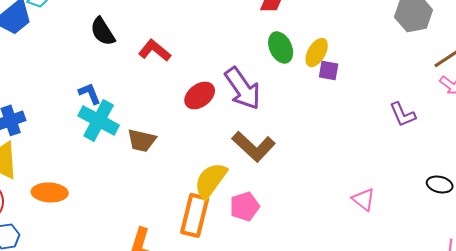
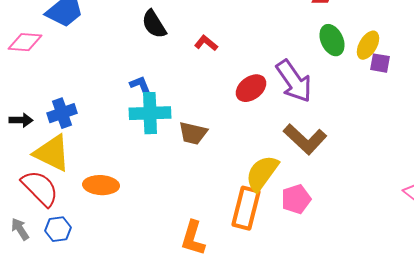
red L-shape: (155, 50) -> (206, 43), size x0.7
cyan cross: (99, 120) -> (150, 113), turned -30

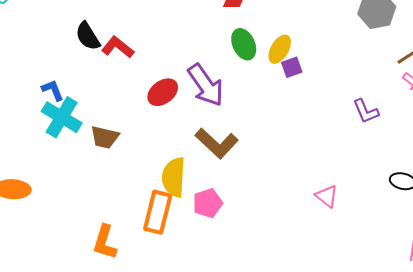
black semicircle: (154, 24) -> (88, 36), moved
red L-shape: (206, 43) -> (118, 47), size x1.4
purple square: (380, 63) -> (292, 67), turned -30
cyan cross: (150, 113) -> (62, 117), turned 33
yellow semicircle: (262, 173) -> (174, 177), turned -33

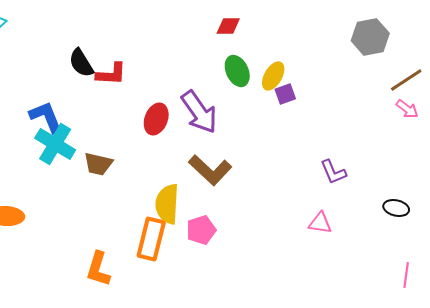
red L-shape: (118, 47) -> (111, 74), turned 144
blue L-shape: (53, 90) -> (46, 117), size x1.5
red ellipse: (163, 92) -> (156, 119), turned -32
purple L-shape: (366, 111) -> (333, 172), moved
pink triangle: (327, 196) -> (320, 223), turned -30

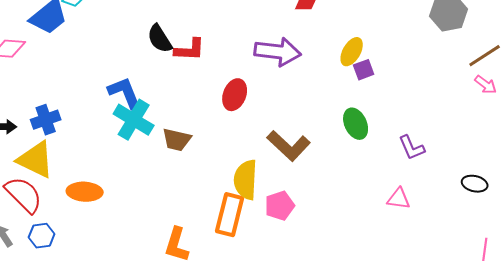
green ellipse: (237, 71) -> (356, 124), moved
purple arrow: (199, 112) -> (278, 52), moved, turned -48

